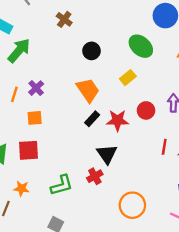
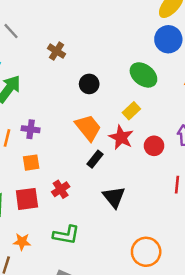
purple cross: (36, 88) -> (31, 129), turned -35
red star: (117, 120) -> (121, 137), moved, turned 30
red cross: (95, 176) -> (61, 189), moved
green L-shape: (62, 185) -> (66, 235), turned 30

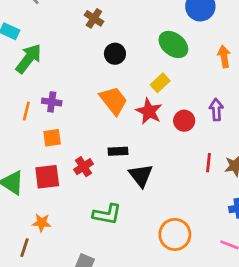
brown cross: (57, 51) -> (94, 18), moved
black rectangle: (95, 159) -> (118, 151), moved, turned 48
green L-shape: (66, 235) -> (107, 214), moved

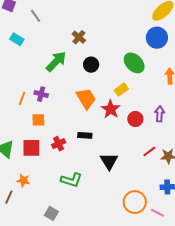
green arrow: (29, 59) -> (56, 61), moved
red line: (209, 163) -> (149, 151), turned 40
black triangle: (141, 175) -> (109, 161), moved
orange circle: (175, 234) -> (135, 202), moved

